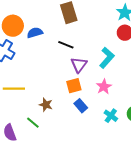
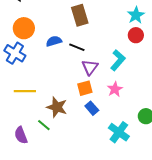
blue semicircle: (35, 33) -> (54, 41), moved
brown star: (46, 105) -> (57, 107), size x1.5
cyan cross: (111, 116) -> (119, 132), moved, size x1.5

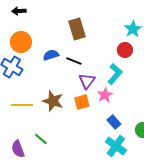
red circle: (136, 35) -> (125, 50), moved
pink star: (115, 89) -> (105, 95), moved
brown star: (57, 107) -> (53, 101), moved
blue rectangle: (92, 108) -> (114, 122), moved

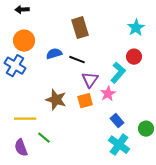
red circle: (125, 50) -> (134, 57), moved
yellow line: (22, 105) -> (25, 119), moved

